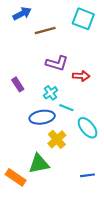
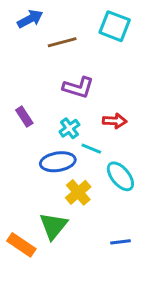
red arrow: (81, 76) -> (115, 121), moved
green triangle: (39, 164) -> (53, 226), turned -40

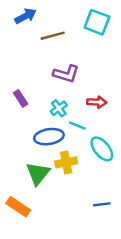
yellow cross: (78, 192) -> (66, 162), turned 30
green triangle: (53, 226) -> (38, 174), moved

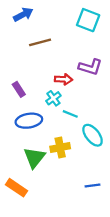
brown line: (53, 36) -> (40, 42), moved
purple L-shape: (66, 74) -> (90, 67), moved
red arrow: (97, 102) -> (63, 79), moved
blue ellipse: (49, 137) -> (29, 121), moved

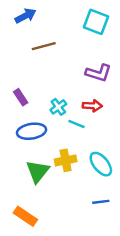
red arrow: (63, 79) -> (92, 106), moved
cyan ellipse: (93, 135) -> (101, 164), moved
orange rectangle: (17, 188) -> (25, 216), moved

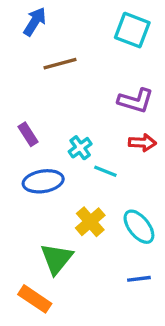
blue arrow: (25, 16) -> (35, 22), turned -30
red arrow: (92, 106) -> (142, 143), moved
yellow cross: (66, 160) -> (90, 222), turned -30
green triangle: (38, 171) -> (57, 259), moved

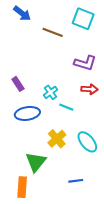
blue arrow: (35, 22) -> (22, 13), turned 96
brown line: (60, 64) -> (53, 32), moved, turned 36
blue line: (139, 279) -> (76, 181), moved
orange rectangle: (35, 299) -> (22, 187), turned 60

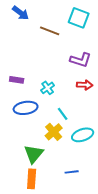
purple rectangle: (18, 84) -> (17, 80), turned -48
cyan line: (66, 107) -> (63, 114), moved, turned 32
cyan ellipse: (87, 142) -> (83, 135), turned -70
orange rectangle: (22, 187) -> (32, 179), moved

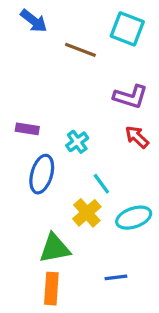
red arrow: (85, 85) -> (137, 137), turned -140
blue ellipse: (26, 108) -> (42, 174), turned -65
green triangle: (34, 154) -> (55, 248), turned 40

